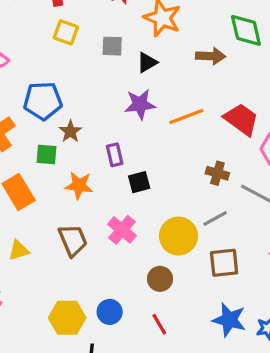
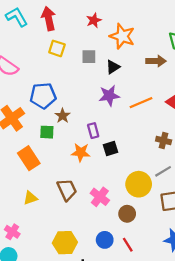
orange star: (79, 185) -> (81, 152), moved
pink cross: (122, 230) -> (100, 197), moved
blue circle: (110, 312) -> (105, 240), moved

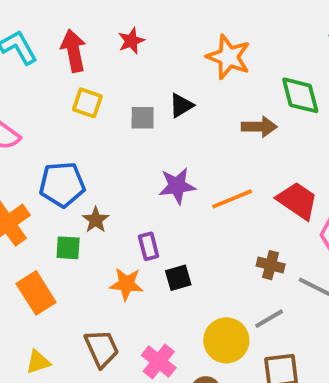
red star: (94, 20) -> (131, 41), moved
orange star: (122, 36) -> (229, 57), moved
black triangle: (113, 67) -> (181, 105), moved

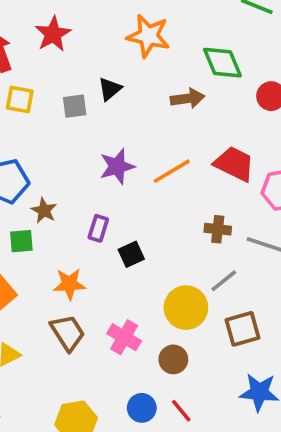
red star: (131, 41) -> (53, 34), size x1.4
purple rectangle: (149, 246) -> (98, 228), turned 40
orange star: (126, 284) -> (69, 284), moved

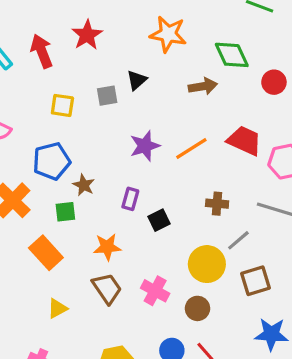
yellow square: (20, 100) -> (62, 105), moved
brown cross: (218, 229) -> (217, 204), moved

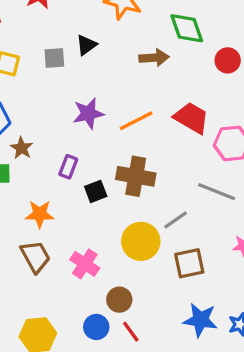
brown cross: (217, 204) -> (136, 176), moved, size x1.6
brown circle: (197, 308) -> (119, 300), moved

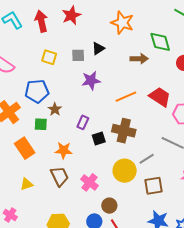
purple star: (88, 113) -> (91, 80), moved

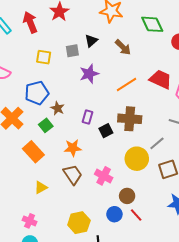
brown arrow: (139, 59) -> (123, 47), moved, turned 54
green square: (41, 124) -> (46, 125), turned -32

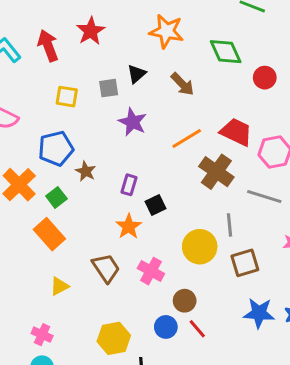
purple star: (89, 74) -> (133, 122), turned -30
brown cross: (130, 119) -> (216, 172), moved, turned 30
green square: (46, 125) -> (56, 197), moved
gray line: (157, 143) -> (229, 225), turned -56
orange star: (73, 148) -> (129, 226), moved, turned -30

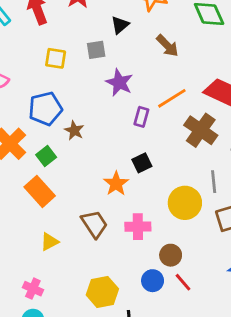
black triangle: (137, 74) -> (120, 25), moved
purple rectangle: (129, 185) -> (141, 117), moved
pink cross: (151, 271) -> (138, 227), turned -30

